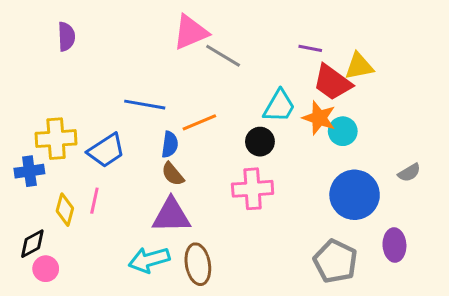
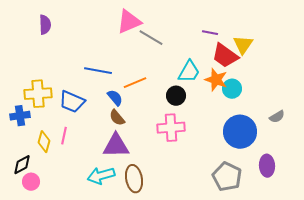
yellow triangle: (359, 66) -> (243, 45), turned -45
blue semicircle: (170, 145) -> (115, 98), turned -48
blue trapezoid: (106, 150) -> (72, 102), turned 56

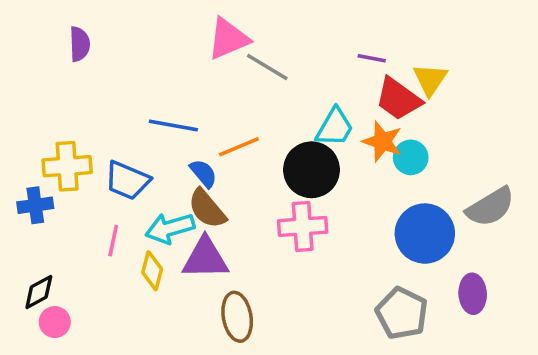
black circle: (176, 96) -> (311, 170), size x1.6
gray semicircle: (277, 117) -> (490, 207), size x1.8
brown semicircle: (117, 118) -> (207, 209), size x1.4
yellow diamond: (44, 142) -> (152, 271), moved
cyan arrow: (101, 176) -> (170, 228), moved

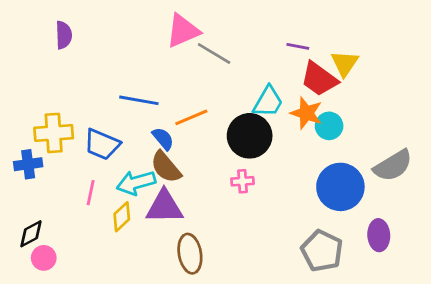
pink cross: (303, 226) -> (242, 181), size x0.6
yellow diamond: (152, 271) -> (122, 217), turned 32

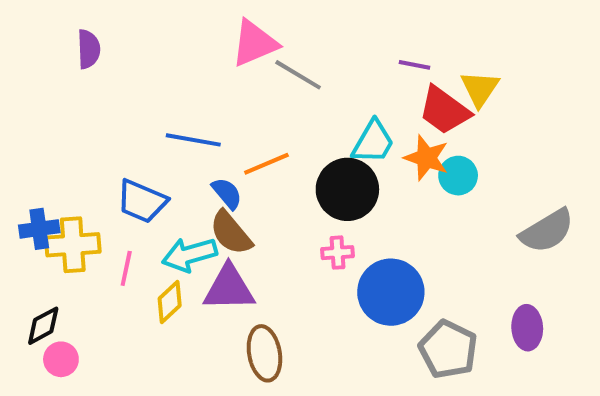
yellow cross: (54, 133) -> (73, 245), moved
blue circle: (340, 187) -> (391, 292), moved

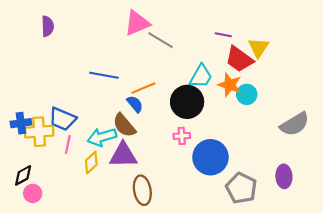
blue semicircle: (227, 193) -> (135, 104), moved
blue trapezoid: (142, 201) -> (62, 119), moved

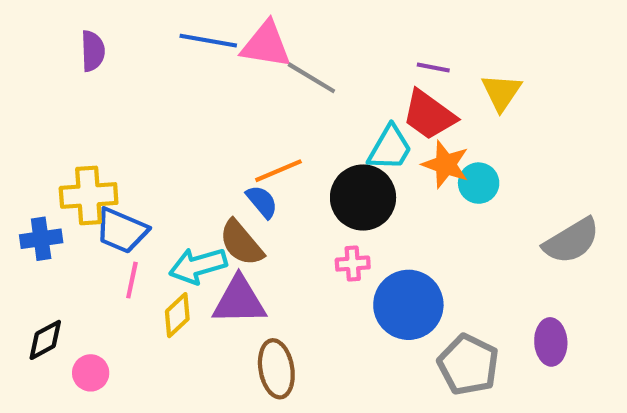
pink triangle: (137, 23) -> (266, 45), turned 32
red trapezoid: (239, 59) -> (429, 115), moved
blue line: (104, 75) -> (208, 41), moved
yellow cross: (39, 132) -> (89, 195), moved
pink circle: (33, 193) -> (91, 373), moved

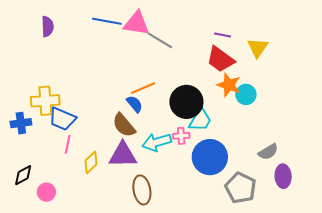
cyan trapezoid: (390, 148) -> (200, 120), moved
gray semicircle: (571, 241) -> (268, 152), moved, size x0.7
cyan arrow: (198, 266) -> (157, 142), moved

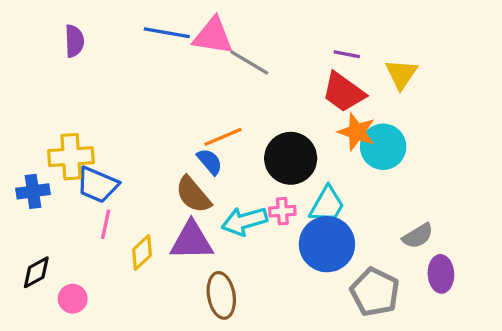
cyan circle: (246, 94) -> (383, 147), size x1.4
cyan trapezoid: (200, 120) -> (327, 205), moved

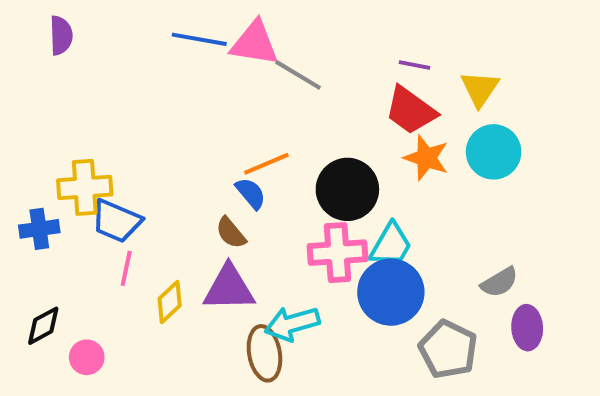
purple semicircle: (74, 41) -> (61, 35), moved
cyan circle: (383, 147) -> (494, 152), moved
brown semicircle: (193, 195) -> (231, 233), size x0.7
pink cross: (282, 211) -> (338, 253), size x1.8
cyan arrow: (244, 221) -> (292, 324), moved

